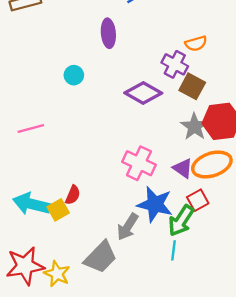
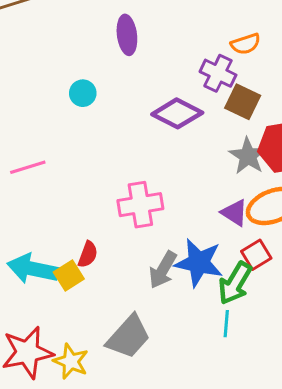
pink cross: (139, 163) -> (140, 205), moved, turned -32
gray arrow: (128, 227) -> (163, 270), moved

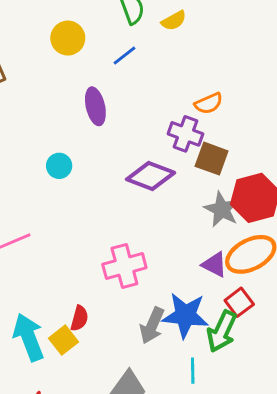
cyan arrow: (33, 269) -> (29, 337), turned 63
cyan line: (226, 324) -> (193, 371), moved

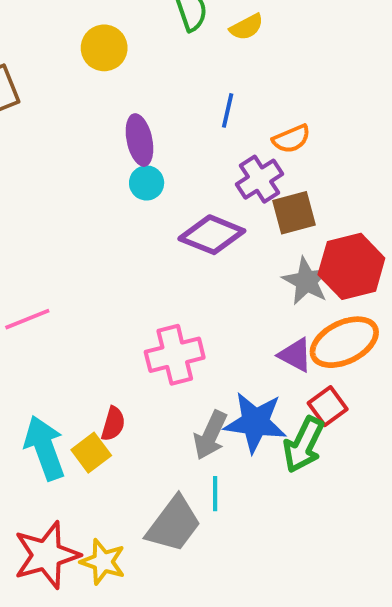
blue line: (124, 55) -> (228, 110), moved, turned -40
purple cross: (185, 134) -> (260, 179), turned 36
brown square: (212, 159) -> (294, 213), turned -36
cyan circle: (59, 166) -> (147, 183), moved
cyan line: (193, 371) -> (215, 494), moved

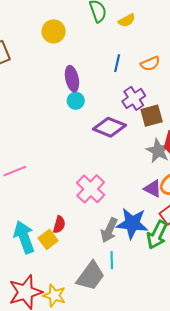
orange semicircle: (291, 139) -> (150, 64), moved
pink cross: (175, 355) -> (91, 189), turned -32

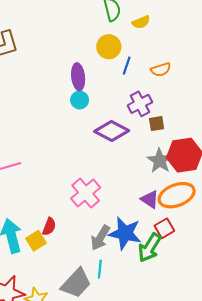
yellow circle: (54, 31) -> (109, 47), moved
brown square: (152, 116) -> (157, 124), size x0.7

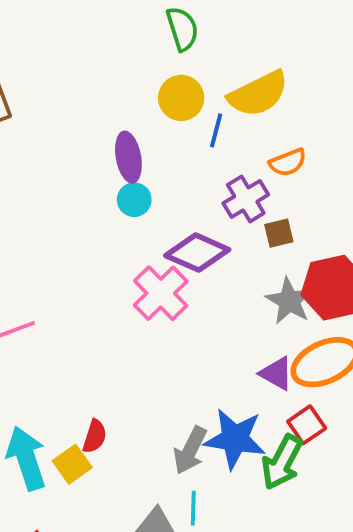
yellow semicircle: (141, 22) -> (258, 94), moved, size x1.8
orange semicircle: (161, 70) -> (288, 162), moved
pink cross: (86, 193) -> (161, 293), moved

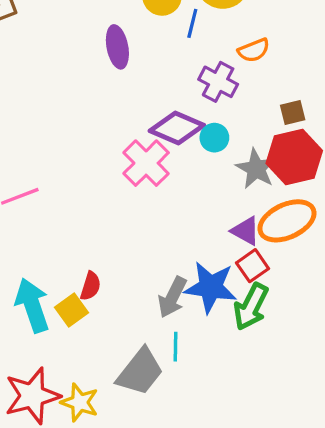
purple cross: (246, 199) -> (218, 82), turned -30
cyan circle: (134, 200) -> (214, 138), moved
brown square: (279, 233) -> (293, 113), moved
red square: (307, 425) -> (252, 266), moved

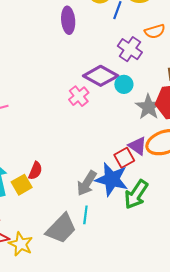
pink cross: (146, 163) -> (79, 96), size x0.7
red square: (252, 266) -> (124, 158), moved

